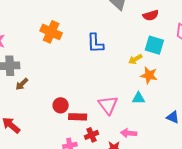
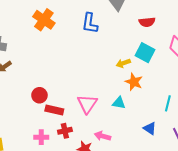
blue L-shape: (95, 43) -> (90, 23), moved

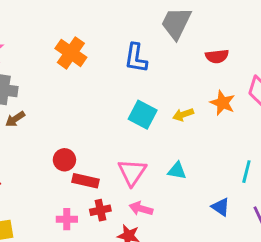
cyan square: (145, 53) -> (143, 115), moved
orange star: (134, 82) -> (223, 103), moved
pink arrow: (103, 136) -> (141, 209), moved

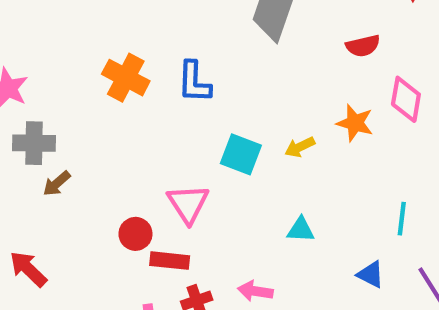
red semicircle: (217, 56) -> (363, 46), moved
blue L-shape: (136, 58) -> (194, 82), moved
pink triangle: (132, 172) -> (188, 204), moved

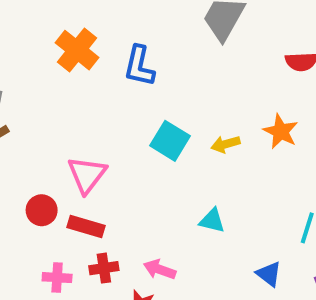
pink triangle: (188, 204) -> (87, 175), moved
red circle: (135, 234) -> (42, 210), moved

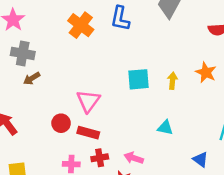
blue L-shape: (139, 66) -> (120, 18), moved
cyan square: (170, 141) -> (139, 79), turned -35
yellow arrow: (226, 144) -> (172, 81), turned 112

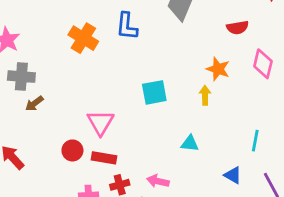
orange star: (206, 72) -> (218, 69), moved
yellow arrow: (172, 81) -> (205, 95), moved

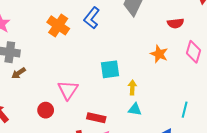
blue L-shape: (127, 26) -> (92, 18), turned 30
yellow arrow: (205, 95) -> (132, 88), moved
red rectangle: (104, 158) -> (96, 118), moved

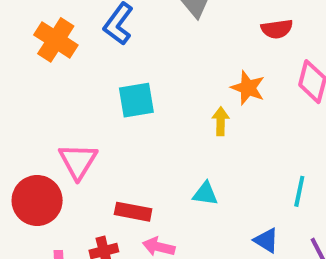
cyan square: (110, 69) -> (136, 100), moved
yellow arrow: (132, 88) -> (221, 121), moved
red circle: (46, 110) -> (37, 200), size x1.6

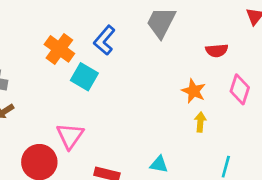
cyan square: (136, 100) -> (84, 77), moved, turned 36
yellow arrow: (221, 121) -> (200, 122), moved

